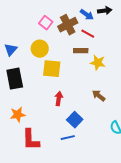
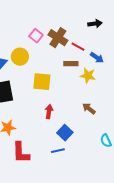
blue arrow: (87, 15) -> (97, 58), moved
brown cross: (68, 25) -> (58, 38), turned -30
yellow circle: (40, 49) -> (20, 57), moved

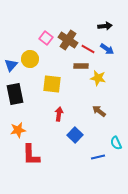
blue arrow: (97, 58) -> (107, 49), moved
blue line: (58, 151) -> (98, 157), moved

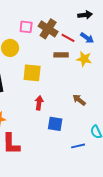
pink square: (46, 38) -> (26, 27), turned -32
yellow star: (98, 78) -> (84, 59), moved
blue square: (75, 135) -> (55, 124), turned -35

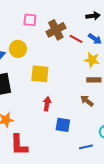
pink square: (26, 27) -> (30, 20), moved
brown cross: (48, 29) -> (56, 30), turned 30
brown rectangle: (61, 55) -> (94, 80), moved

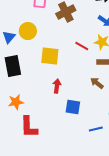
red line: (76, 39) -> (82, 46), moved

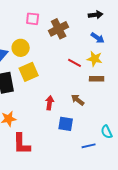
yellow square: (50, 56) -> (29, 72), moved, turned -30
brown arrow: (97, 83) -> (78, 100), moved

